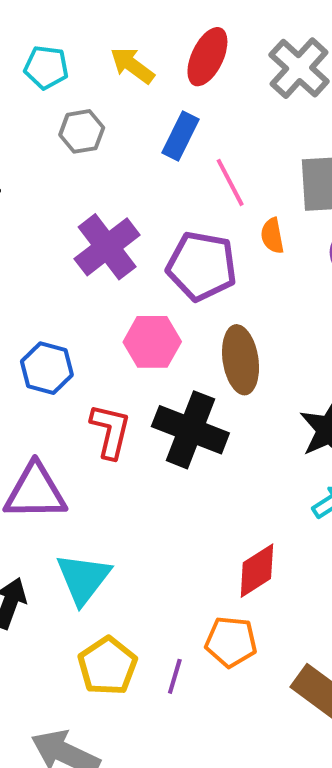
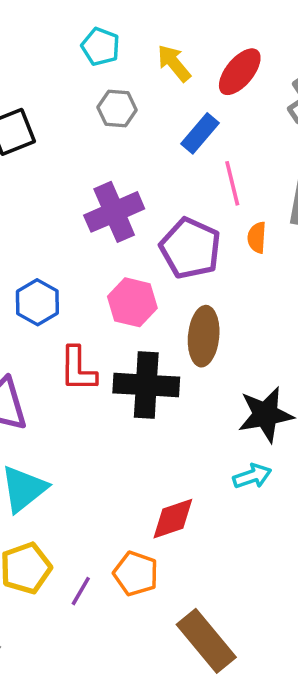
black cross: (190, 430) -> (146, 385), turned -32
red L-shape: (110, 431) -> (78, 369), turned 153

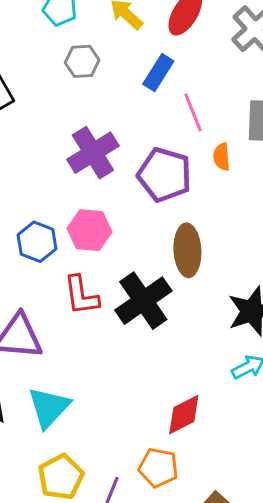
pink hexagon: (132, 302) -> (90, 230), moved
black cross: (146, 385) -> (143, 301), turned -30

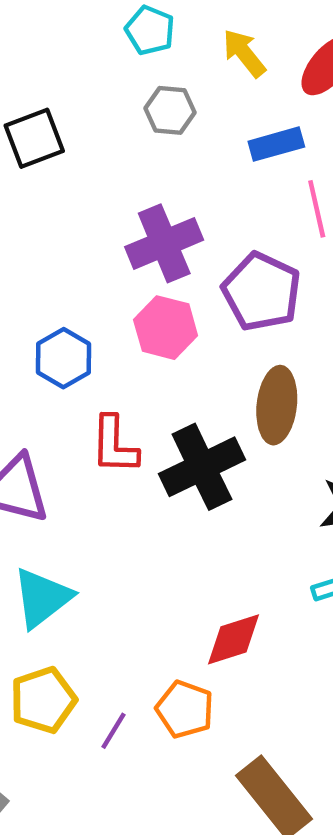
blue rectangle: (158, 73) -> (276, 144), turned 33
pink hexagon: (90, 230) -> (166, 328), moved

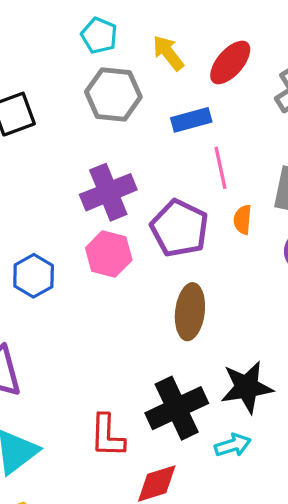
gray hexagon: (170, 110) -> (113, 94), size x1.5
red L-shape: (114, 445) -> (107, 436), moved
black cross: (202, 467) -> (177, 408), moved

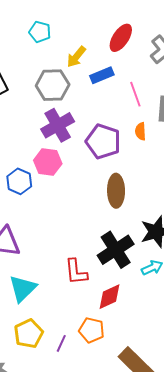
yellow arrow: (168, 53) -> (76, 57), moved, turned -95
gray hexagon: (113, 94) -> (53, 85), moved
pink line: (221, 168) -> (135, 94), moved
pink hexagon: (109, 254) -> (48, 162), moved

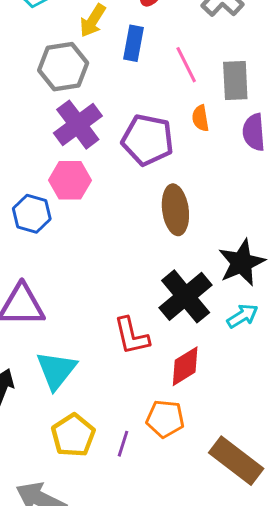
blue rectangle: (102, 75) -> (134, 43), turned -50

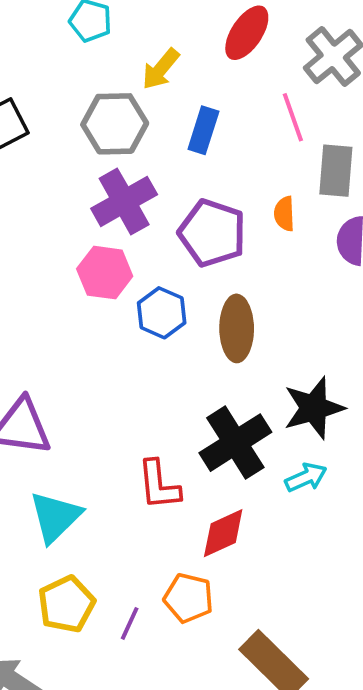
blue rectangle: (134, 43) -> (203, 130), moved
pink line: (186, 65) -> (293, 117), moved
blue hexagon: (32, 214) -> (162, 313), moved

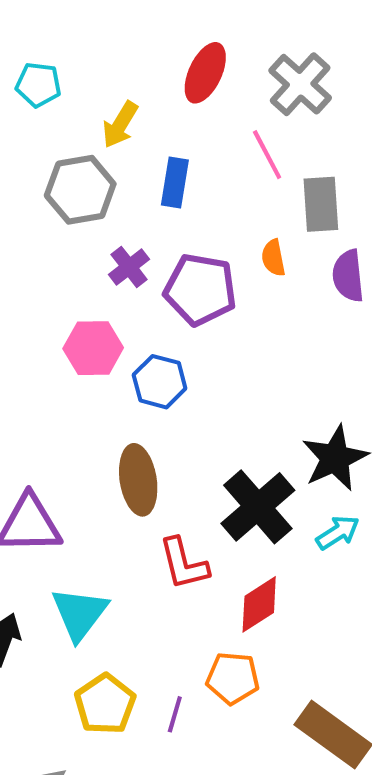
purple cross: (124, 201) -> (129, 267), moved, size x0.6
brown ellipse: (237, 328) -> (138, 480), moved

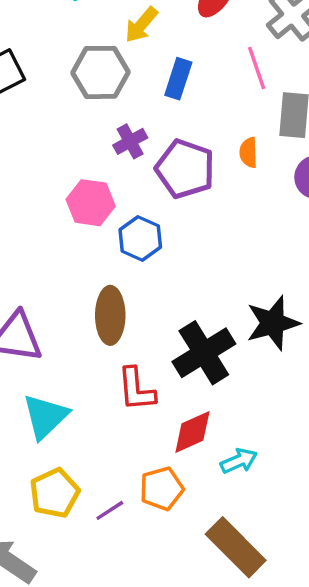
cyan arrow: (338, 533) -> (239, 461), moved
orange pentagon: (233, 678) -> (162, 489), turned -30
purple line: (175, 714) -> (110, 510), turned 32

